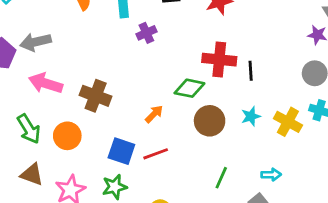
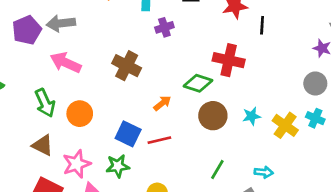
black line: (251, 71) -> (262, 25), moved
brown cross: (96, 96) -> (127, 66), moved

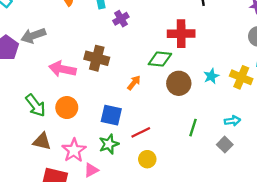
pink arrow: (66, 63) -> (62, 69), moved
red line: (159, 140) -> (141, 132), moved

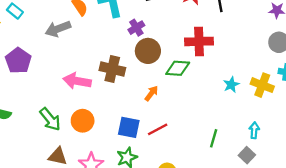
gray arrow: (33, 36) -> (58, 29), moved
brown circle: (179, 83) -> (148, 51), moved
cyan arrow: (232, 121) -> (254, 130), turned -77
red line: (141, 132) -> (158, 129), moved

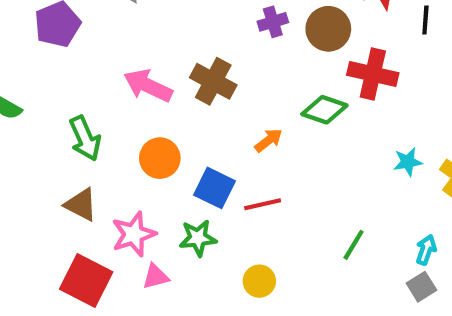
brown circle: (148, 51) -> (328, 29), moved
orange circle: (83, 121) -> (160, 158), moved
gray square: (247, 155) -> (421, 287), moved

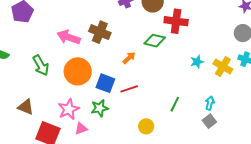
orange circle: (160, 158) -> (78, 71), size x1.4
brown triangle: (81, 205) -> (26, 107), moved
yellow circle: (259, 281) -> (146, 126), moved

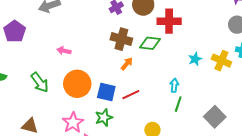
brown cross: (100, 32) -> (121, 39), moved
pink arrow: (69, 37) -> (64, 51), size x0.6
cyan arrow: (210, 103) -> (174, 85), moved
gray square: (209, 121) -> (215, 117), size x1.5

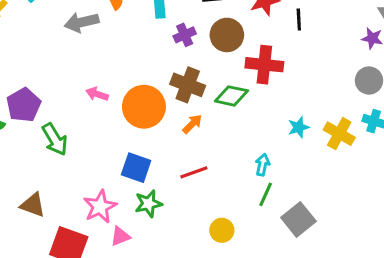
purple pentagon: (15, 31) -> (24, 105), moved
orange circle: (77, 84) -> (144, 107), moved
blue square: (106, 92) -> (136, 168), moved
gray square: (215, 117) -> (298, 219), moved

